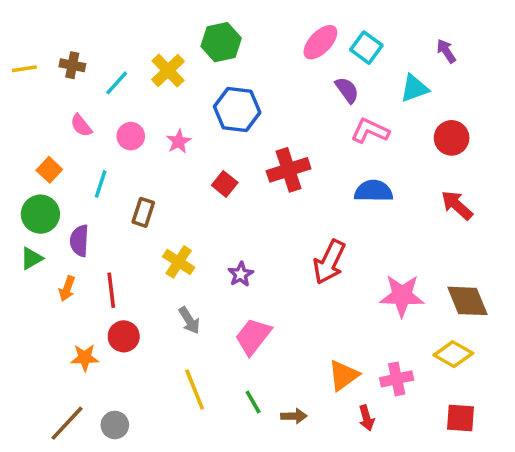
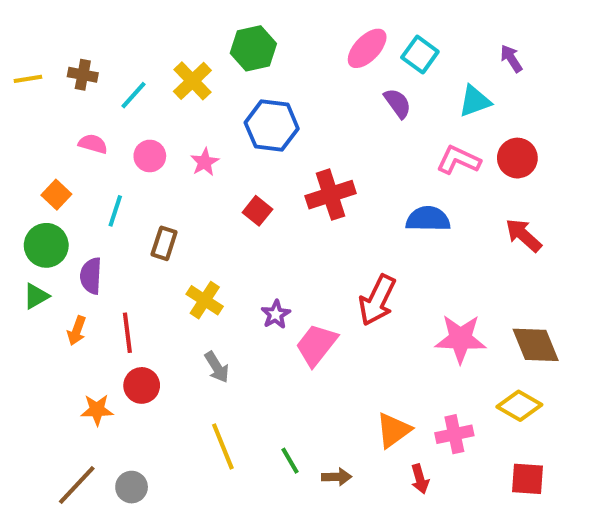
pink semicircle: (81, 125) -> (93, 144), turned 145
pink L-shape: (370, 131) -> (458, 160), moved
pink trapezoid: (253, 336) -> (316, 345), moved

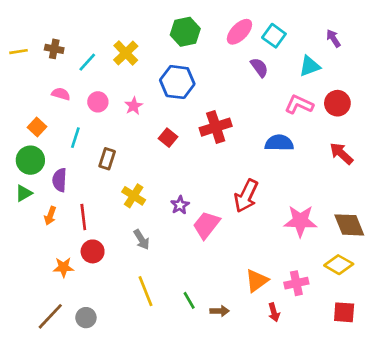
green hexagon: (253, 48) -> (185, 32), moved

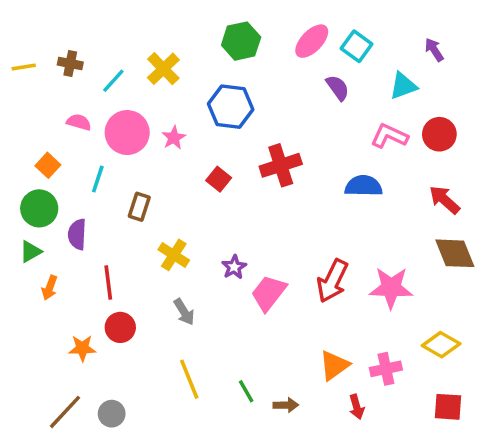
pink circle: (98, 102) -> (127, 133), size x1.6
red arrow: (246, 196) -> (332, 281), moved
orange arrow: (50, 216) -> (50, 288), moved
brown diamond: (349, 225) -> (455, 253), moved

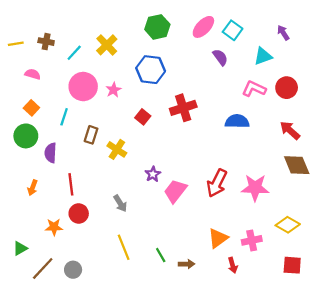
pink semicircle: (79, 122) -> (33, 74), moved
green triangle: (31, 252) -> (20, 248), moved
yellow cross: (174, 255) -> (117, 149), moved

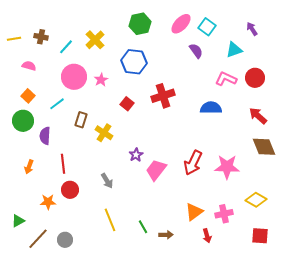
cyan line: (64, 117) -> (57, 104), turned 35

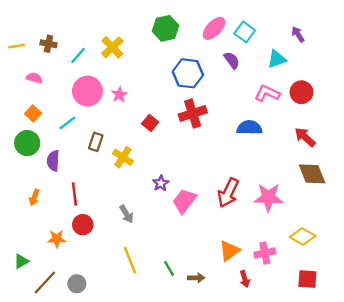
blue hexagon: (134, 62) -> (188, 73), moved

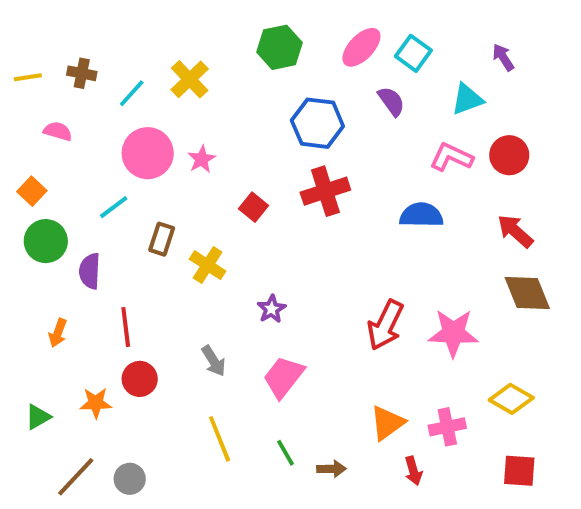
orange square: (33, 113) -> (32, 191), moved
pink trapezoid: (184, 201) -> (284, 377), moved
green triangle: (21, 261) -> (38, 417), moved

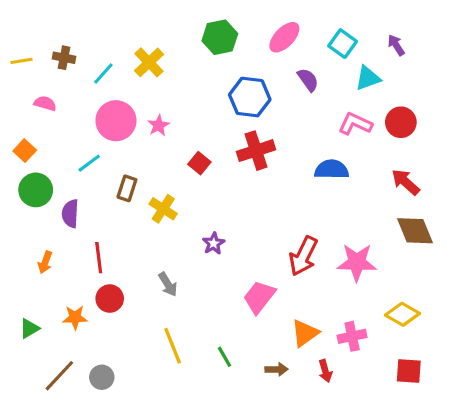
cyan square: (413, 53) -> (343, 44), moved
pink trapezoid: (284, 377) -> (259, 297), moved
brown arrow: (331, 469) -> (277, 369), moved

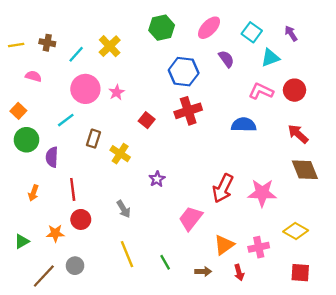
gray circle: (102, 377) -> (75, 266), moved

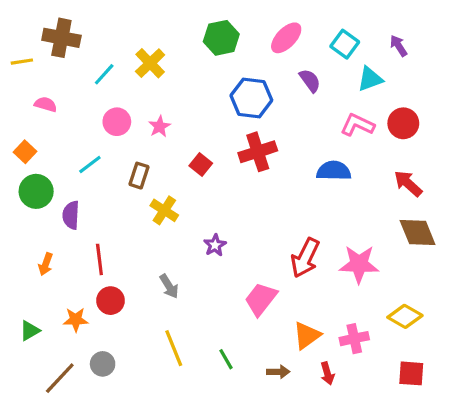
brown cross: (47, 43) -> (61, 38), moved, size x1.6
pink circle: (85, 89) -> (117, 122), size x0.7
brown rectangle: (93, 139) -> (139, 176), moved

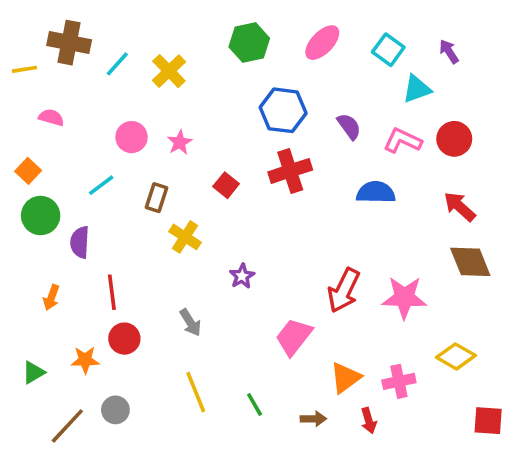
cyan line: (104, 74) -> (117, 64), moved
purple semicircle: (310, 81) -> (349, 126), moved
red square: (411, 373) -> (488, 421), moved

